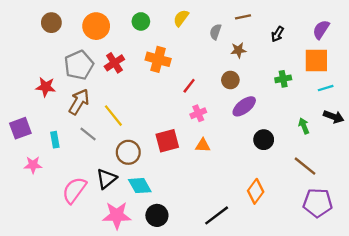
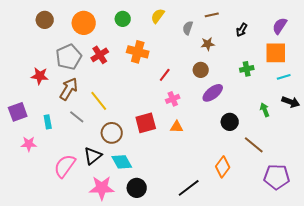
brown line: (305, 166) -> (254, 145), moved

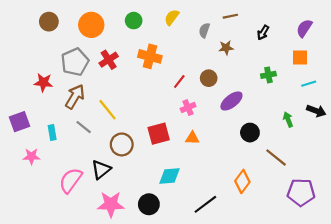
orange square: (276, 53) -> (300, 58), size x0.7
brown circle: (201, 70) -> (209, 78), moved
cyan diamond: (122, 162) -> (170, 176), moved, turned -65

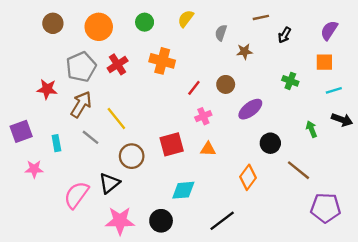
brown line: (230, 16) -> (261, 17), moved
green cross: (268, 75) -> (290, 81), turned 32
orange diamond: (242, 181) -> (248, 177), moved

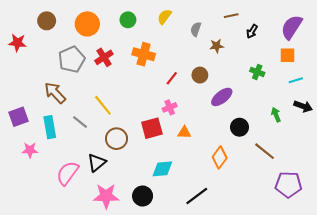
purple semicircle: (329, 30) -> (292, 27), size x1.4
red star: (47, 89) -> (17, 43), moved
brown arrow: (81, 104) -> (55, 93), moved, turned -75
pink cross: (203, 116) -> (170, 107), moved
cyan rectangle: (56, 143) -> (50, 127), size x1.5

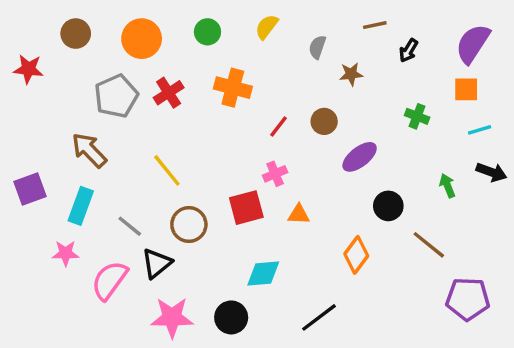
gray line: (80, 122) -> (130, 226), moved
cyan rectangle: (50, 127) -> (81, 206), turned 30
pink star: (30, 150) -> (66, 253), moved

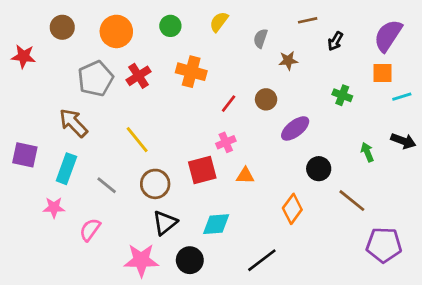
cyan line: (480, 130) -> (402, 97), moved
purple square: (30, 189) -> (25, 155), turned 32
black triangle: (157, 263) -> (165, 223), moved
pink semicircle: (109, 280) -> (90, 230), size x0.7

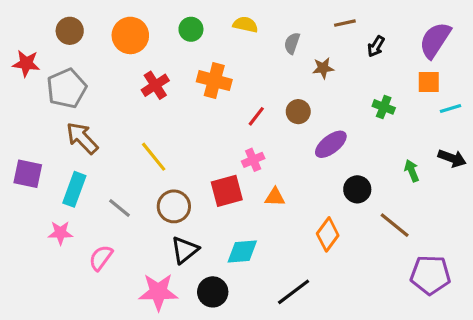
yellow semicircle: (219, 22) -> (245, 25), turned 65
gray pentagon: (96, 79) -> (67, 88), moved

